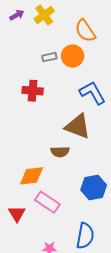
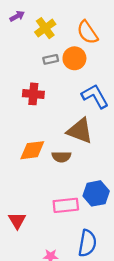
yellow cross: (44, 15) -> (45, 28), moved
orange diamond: (32, 176) -> (32, 150), moved
pink rectangle: (47, 202) -> (66, 205), moved, turned -40

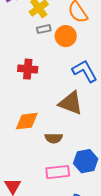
gray rectangle: (51, 59) -> (44, 29), moved
brown semicircle: (61, 157) -> (54, 138), moved

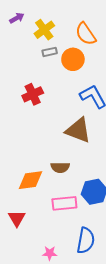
red cross: (28, 69) -> (33, 94), turned -30
orange diamond: (27, 121) -> (31, 180), moved

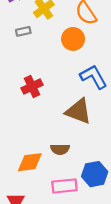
gray rectangle: (50, 52) -> (23, 31), moved
red cross: (33, 94) -> (32, 87), moved

